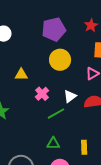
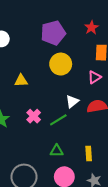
pink cross: (42, 94) -> (34, 116), moved

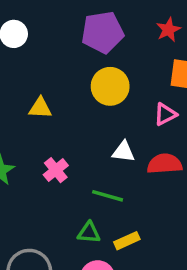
white triangle: (72, 101) -> (123, 152), turned 40
green line: (58, 120) -> (108, 196), moved, turned 42
yellow rectangle: (89, 154) -> (127, 241), moved, turned 64

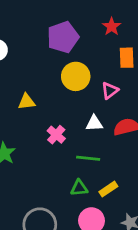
pink triangle: (165, 114) -> (110, 91), moved
pink cross: (56, 170) -> (56, 135), moved

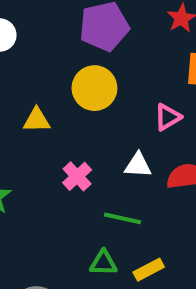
yellow circle: (76, 76) -> (94, 88), moved

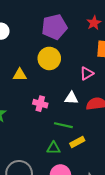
pink cross: (77, 176) -> (40, 104), turned -32
yellow rectangle: (149, 270) -> (77, 142), moved

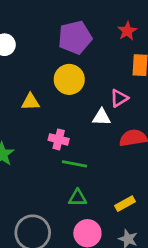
white triangle: (71, 98) -> (102, 117), moved
green line: (63, 125) -> (75, 164), moved
yellow rectangle: (77, 142) -> (125, 204), moved

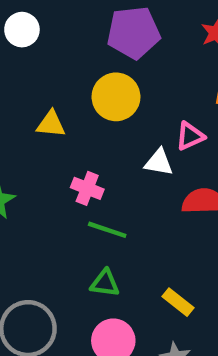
yellow rectangle: (125, 204) -> (178, 302), turned 60

